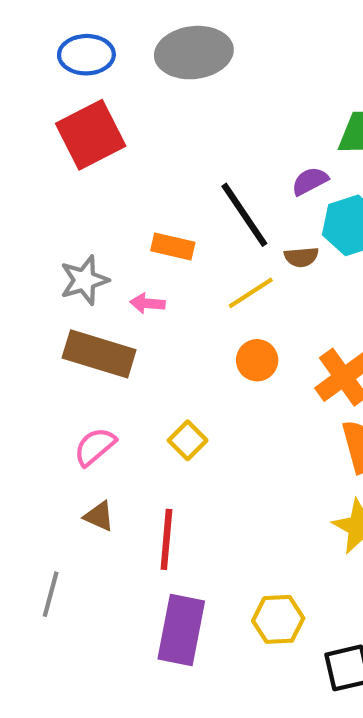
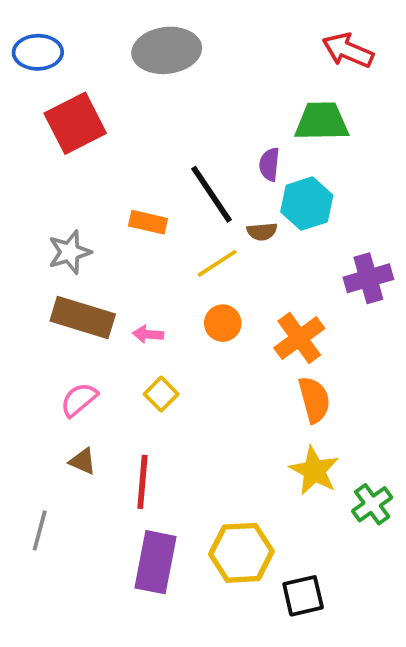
blue ellipse: (86, 55) -> (38, 52), moved
purple semicircle: (310, 181) -> (269, 164), turned -56
pink arrow: (148, 303) -> (148, 334), moved
yellow hexagon: (278, 619) -> (241, 553), size x1.4

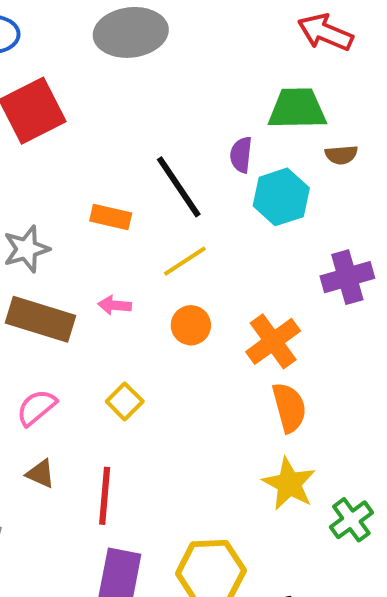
brown semicircle: (262, 232) -> (341, 155), moved
pink arrow: (148, 334) -> (115, 305), moved

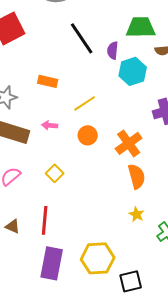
black line: (179, 187) -> (82, 38), moved
brown triangle: (40, 474) -> (13, 226), moved
yellow star: (289, 484) -> (137, 214), size x0.6

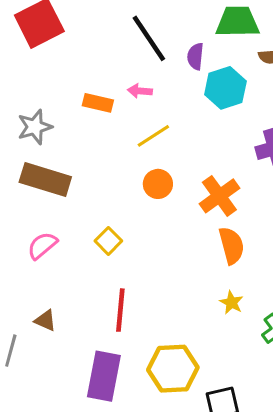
pink arrow: (50, 125) -> (140, 91), moved
red line: (45, 220) -> (120, 310), moved

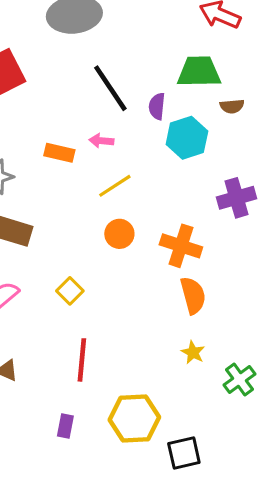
orange cross: (219, 196) -> (181, 246), turned -36
purple rectangle: (104, 376) -> (65, 426), size x0.5

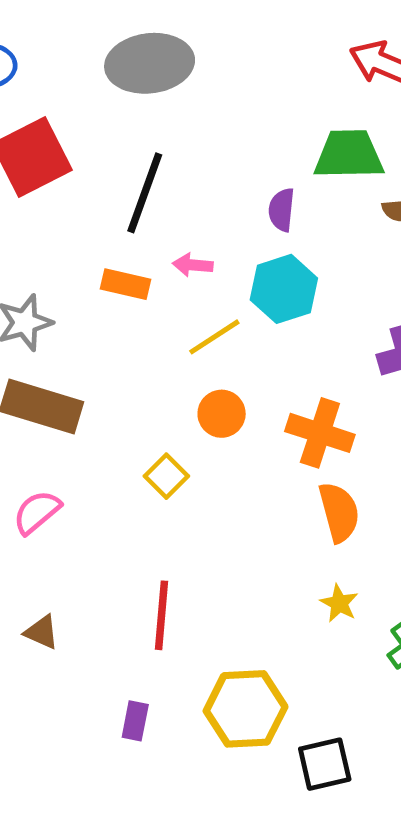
black line: (110, 88) -> (145, 193), moved, turned 54
cyan hexagon: (187, 138) -> (284, 289), moved
yellow square: (70, 291) -> (166, 476), moved

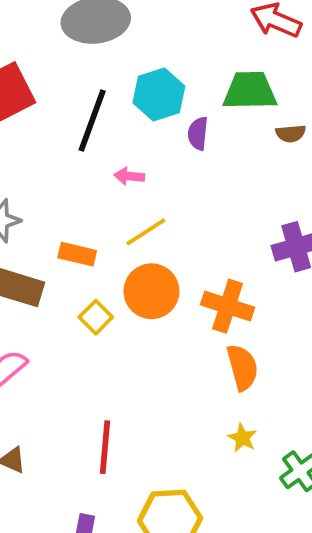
orange rectangle: (126, 284) -> (77, 254), moved
cyan hexagon: (284, 289) -> (159, 95), moved
orange circle: (222, 414) -> (151, 291), size x1.5
yellow square: (166, 476) -> (96, 317), moved

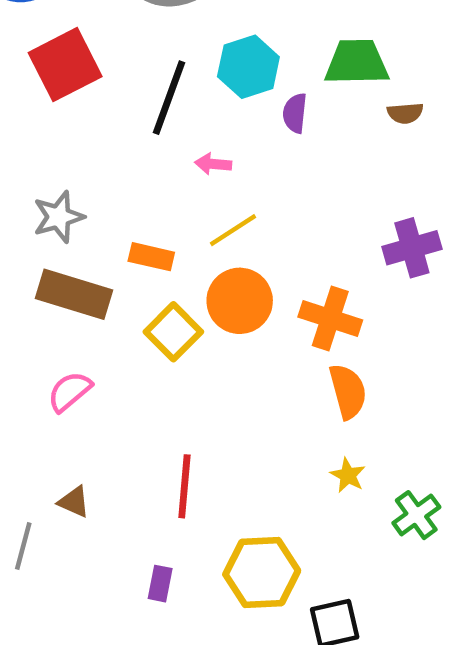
yellow square: (96, 317) -> (173, 332), size x1.4

